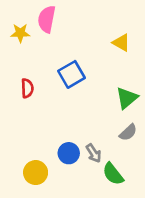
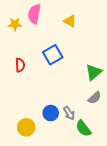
yellow triangle: (121, 43) -> (70, 21), moved

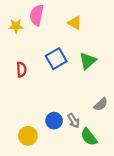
green triangle: (94, 72) -> (88, 61), moved

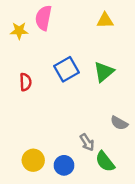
yellow triangle: (75, 23) -> (105, 20), moved, turned -32
gray semicircle: (101, 104) -> (119, 123), turned 72
blue circle: (54, 121) -> (64, 165), moved

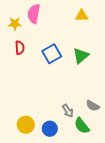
red semicircle: (26, 82) -> (20, 48), moved
gray semicircle: (119, 123) -> (93, 106), moved

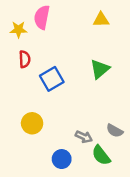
blue square: (52, 54) -> (52, 79), moved
gray arrow: (68, 111) -> (84, 137), turned -32
yellow circle: (26, 125) -> (32, 123), moved

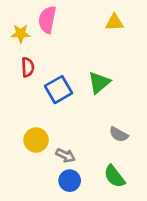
green triangle: (100, 69) -> (99, 83), moved
gray semicircle: (115, 131) -> (119, 134), moved
gray arrow: (84, 137) -> (65, 155), moved

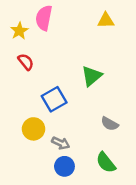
yellow star: (21, 34) -> (19, 31), turned -30
red semicircle: (28, 67) -> (26, 62), turned -36
blue square: (58, 90) -> (54, 99), moved

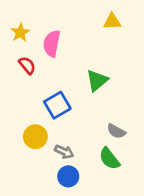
pink semicircle: (44, 18) -> (52, 43), moved
green semicircle: (106, 162) -> (109, 159), moved

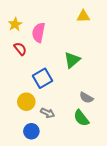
blue circle: (68, 176) -> (31, 131), moved

